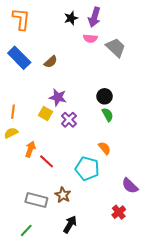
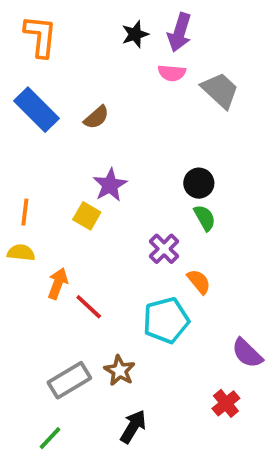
purple star: (58, 97) -> (110, 185), turned 30
purple cross: (69, 120) -> (164, 249), moved
yellow semicircle: (11, 133) -> (21, 253), turned 32
cyan pentagon: (87, 168) -> (166, 320), turned -30
gray rectangle: (36, 200) -> (69, 380), turned -45

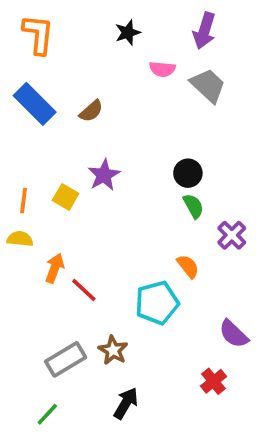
purple arrow: (180, 32) -> (204, 31), moved
yellow square: (87, 216) -> (66, 197), moved
purple cross: (164, 249) -> (232, 235), moved

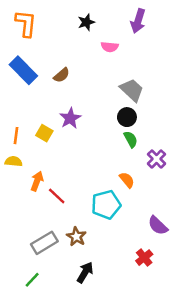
gray trapezoid: (208, 86) -> (132, 90), moved

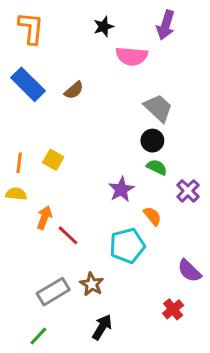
pink semicircle: (110, 47) -> (132, 56), size x1.5
purple star: (70, 118) -> (121, 189), moved
green semicircle: (131, 139) -> (157, 167), turned -35

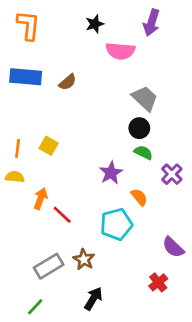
blue rectangle: (28, 84) -> (26, 77), turned -40

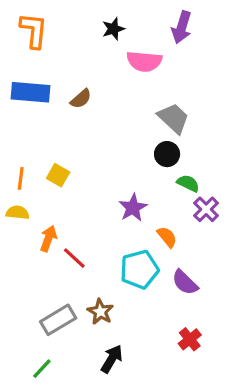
green semicircle: (143, 153) -> (188, 183), moved
purple semicircle: (173, 247) -> (185, 282), moved

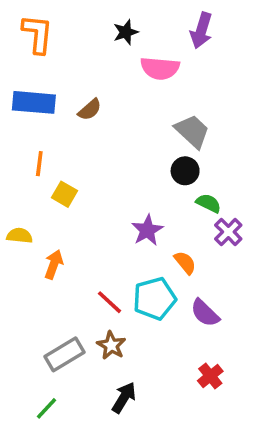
orange line: (21, 178) -> (39, 164), moved
red line: (74, 258) -> (110, 302), moved

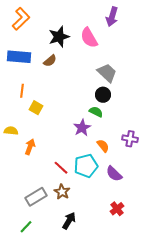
black star: (126, 32) -> (59, 37), moved, size x1.5
orange L-shape: (38, 34) -> (21, 19), turned 40
pink semicircle: (160, 68) -> (89, 38), turned 55
green semicircle: (208, 203) -> (96, 112), moved
purple cross: (228, 232) -> (130, 139), moved, turned -35

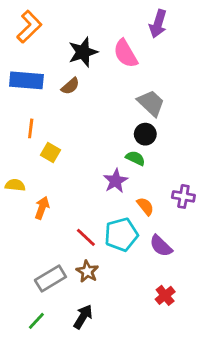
black arrow: (69, 221) -> (83, 317), moved

